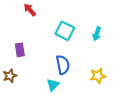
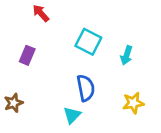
cyan arrow: (97, 34) -> (127, 55), moved
purple rectangle: (20, 50) -> (27, 55), moved, turned 32

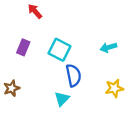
cyan square: (88, 42) -> (59, 50), moved
cyan arrow: (127, 55) -> (108, 47), turned 56

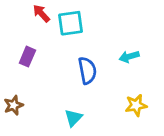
cyan square: (59, 50) -> (71, 23), moved, turned -35
blue semicircle: (73, 75) -> (87, 70), moved

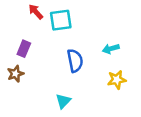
brown star: (14, 105) -> (15, 74), moved
yellow star: (136, 105) -> (117, 80), moved

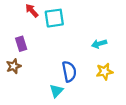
purple rectangle: (24, 49) -> (21, 44), turned -40
blue semicircle: (75, 61) -> (69, 72), moved

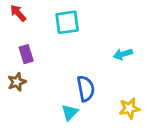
red arrow: (32, 11) -> (18, 13), moved
yellow star: (104, 72) -> (129, 108), moved

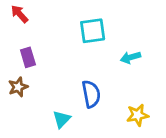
cyan square: (67, 22) -> (93, 31), moved
cyan triangle: (70, 112) -> (62, 119), moved

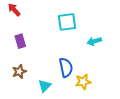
brown star: (18, 87) -> (19, 72), moved
yellow star: (138, 115) -> (83, 82), moved

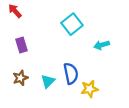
cyan square: (67, 22) -> (72, 24), turned -30
cyan triangle: (45, 86) -> (48, 81), moved

